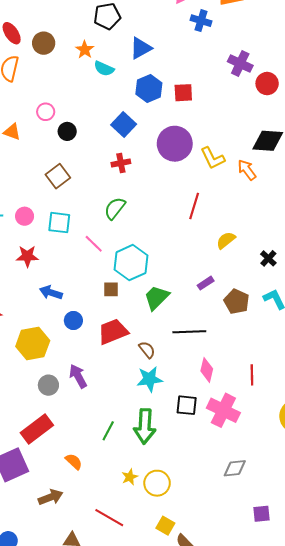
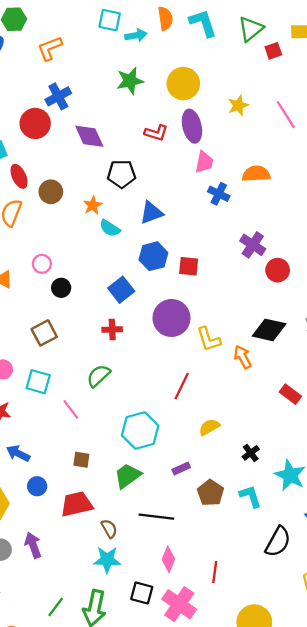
cyan hexagon: (131, 263) -> (140, 431), moved

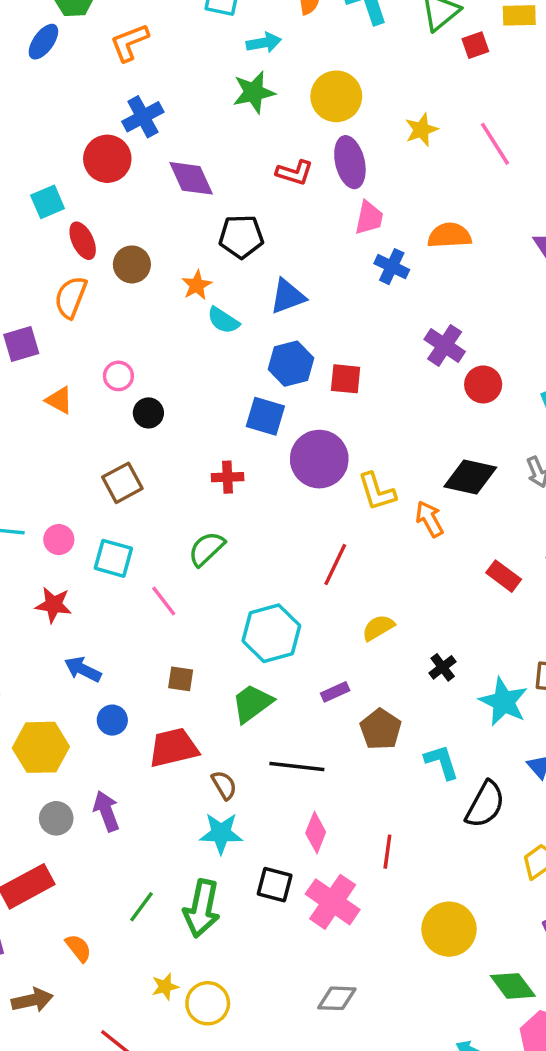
cyan arrow: (136, 35) -> (264, 43), moved
blue square: (121, 290) -> (265, 416), moved, turned -35
cyan L-shape: (250, 496) -> (442, 762), moved

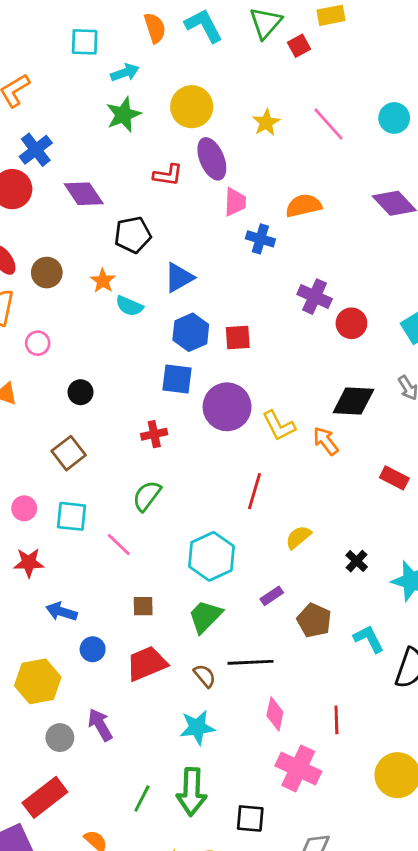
pink circle: (118, 376) -> (38, 343), moved
brown semicircle: (224, 785) -> (205, 676), moved
black square: (275, 885) -> (250, 818), moved

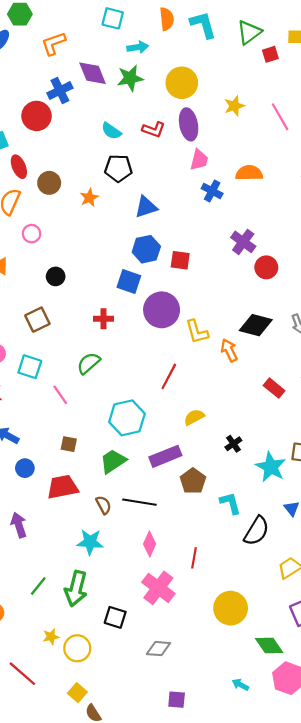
purple diamond: (84, 194) -> (93, 73), moved
cyan semicircle: (129, 306) -> (111, 131), moved
purple rectangle: (272, 596) -> (165, 456), size x1.8

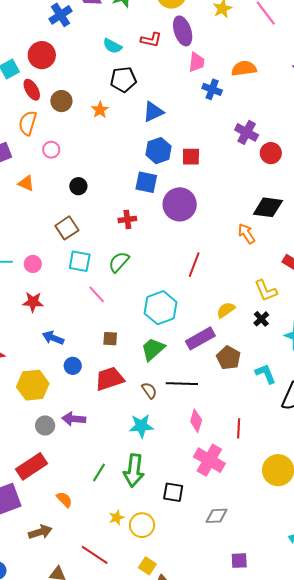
red circle: (37, 116) -> (42, 55), moved
yellow L-shape: (197, 332) -> (266, 291), moved
cyan square: (30, 367) -> (80, 261), moved
yellow semicircle: (194, 417) -> (226, 310), moved
purple arrow: (19, 525) -> (74, 419), turned -60

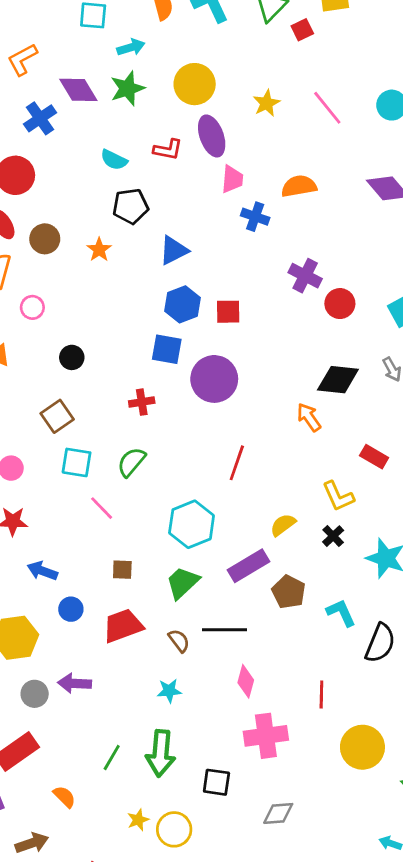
cyan star: (141, 426) -> (169, 691), size x0.7
red line: (239, 428) -> (321, 695), moved
pink cross: (209, 460) -> (266, 736), turned -36

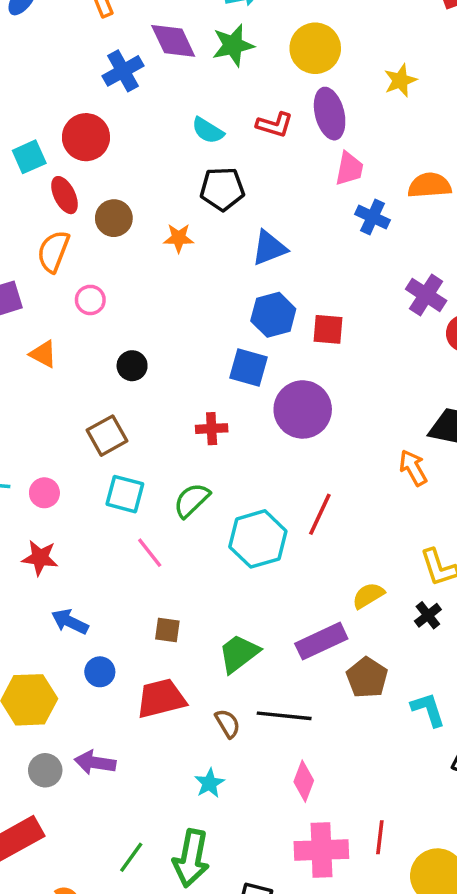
orange star: (99, 250) -> (179, 238), turned 30
cyan hexagon: (192, 524) -> (258, 539), moved
cyan star: (169, 691) -> (209, 783), turned -30
red line: (321, 695) -> (380, 837), moved

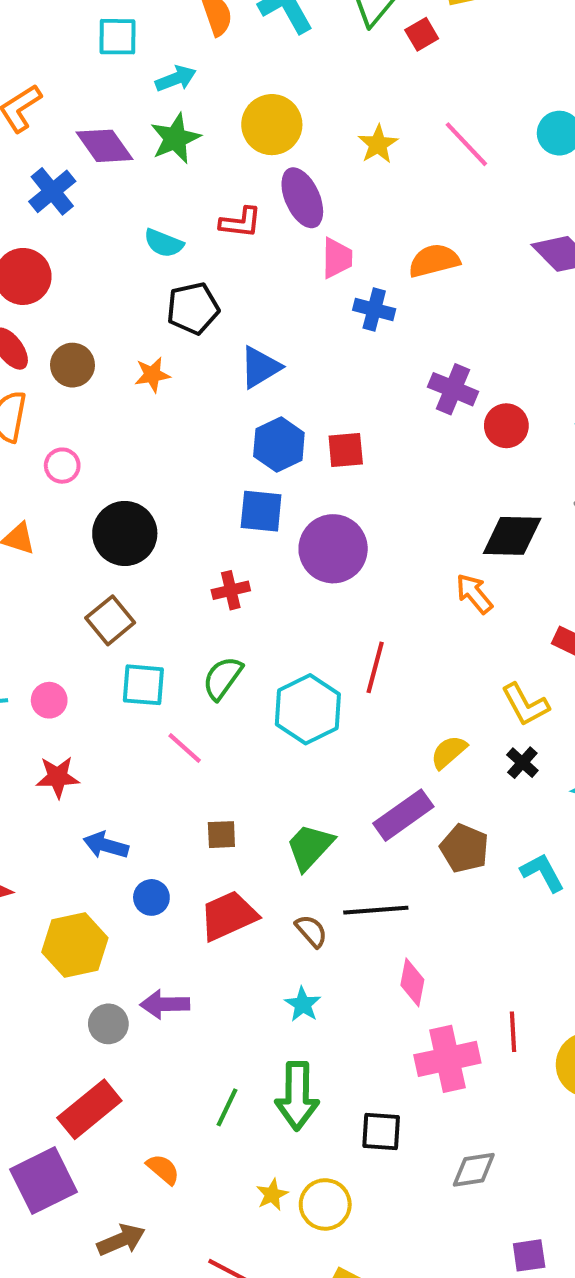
black circle: (132, 366) -> (125, 533), size x1.8

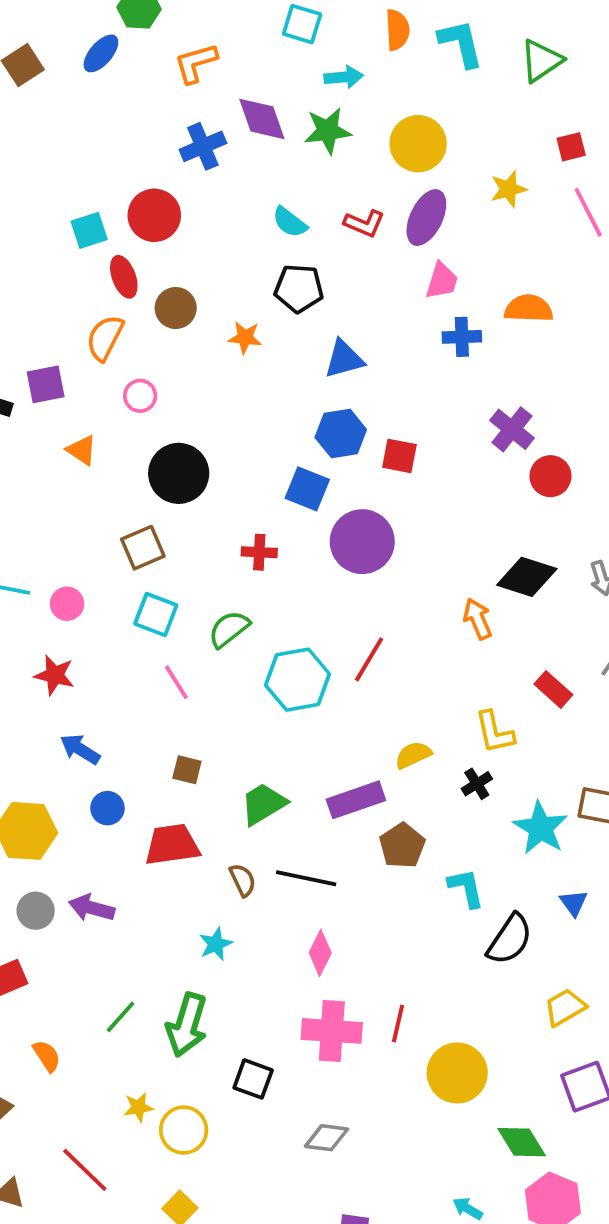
red square: (422, 34) -> (571, 147), moved
purple ellipse: (302, 198) -> (426, 218), turned 34
blue cross: (374, 310) -> (462, 337), turned -33

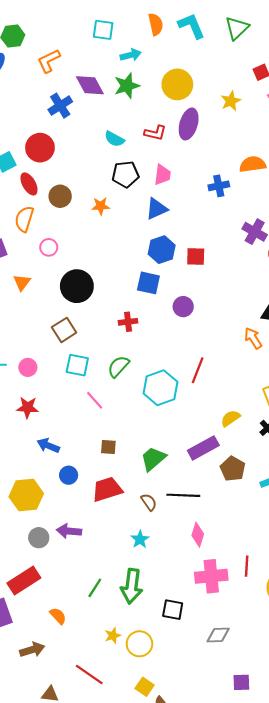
pink trapezoid: (442, 281) -> (162, 175), moved
orange triangle: (82, 450) -> (22, 282), turned 42
purple circle: (362, 542) -> (183, 307), size x0.6

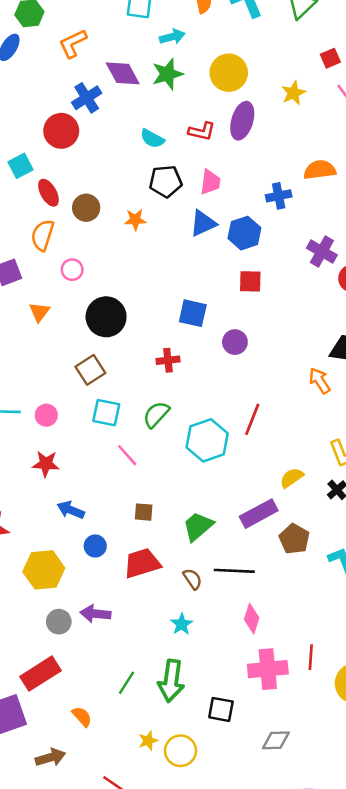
red circle: (40, 148) -> (61, 131), moved
blue hexagon: (162, 250) -> (244, 233), moved

